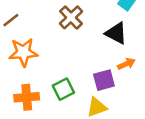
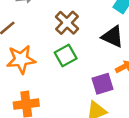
green square: (63, 89) -> (66, 56), moved

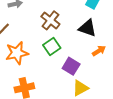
purple square: (102, 84) -> (71, 66), moved, turned -36

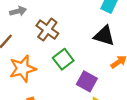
brown cross: (50, 20) -> (47, 30), moved

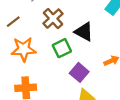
black triangle: (104, 36) -> (84, 32), moved

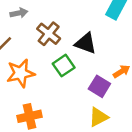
purple square: (79, 72) -> (99, 86), moved

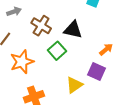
purple square: (99, 86) -> (96, 72), moved
yellow triangle: (98, 117) -> (74, 85), moved

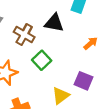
black triangle: (73, 30) -> (54, 23), moved
orange arrow: (106, 49) -> (91, 43), moved

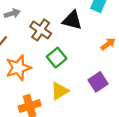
purple square: (84, 81) -> (98, 82), turned 30
yellow triangle: (61, 96) -> (60, 91), moved

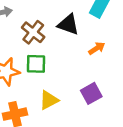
orange arrow: (108, 44) -> (97, 48), moved
green square: (57, 58) -> (36, 64), moved, turned 36

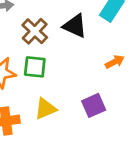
orange arrow: (97, 48) -> (115, 62), moved

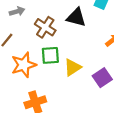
yellow triangle: (45, 109) -> (73, 67), moved

